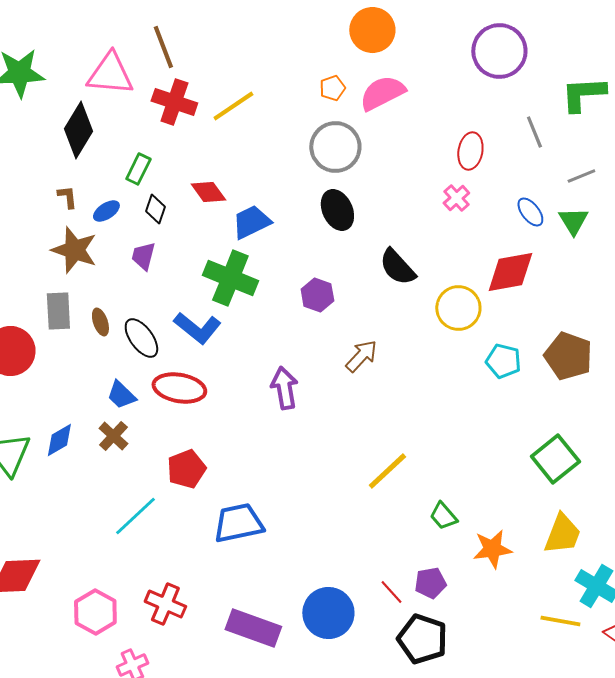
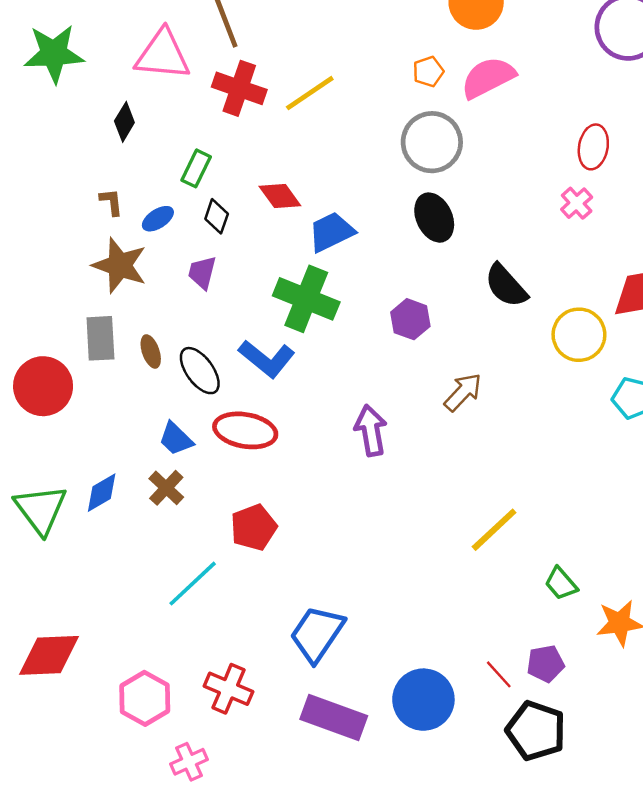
black diamond: (78, 130) -> (124, 122), size x0.6
blue trapezoid: (238, 523) -> (317, 634), moved, turned -44

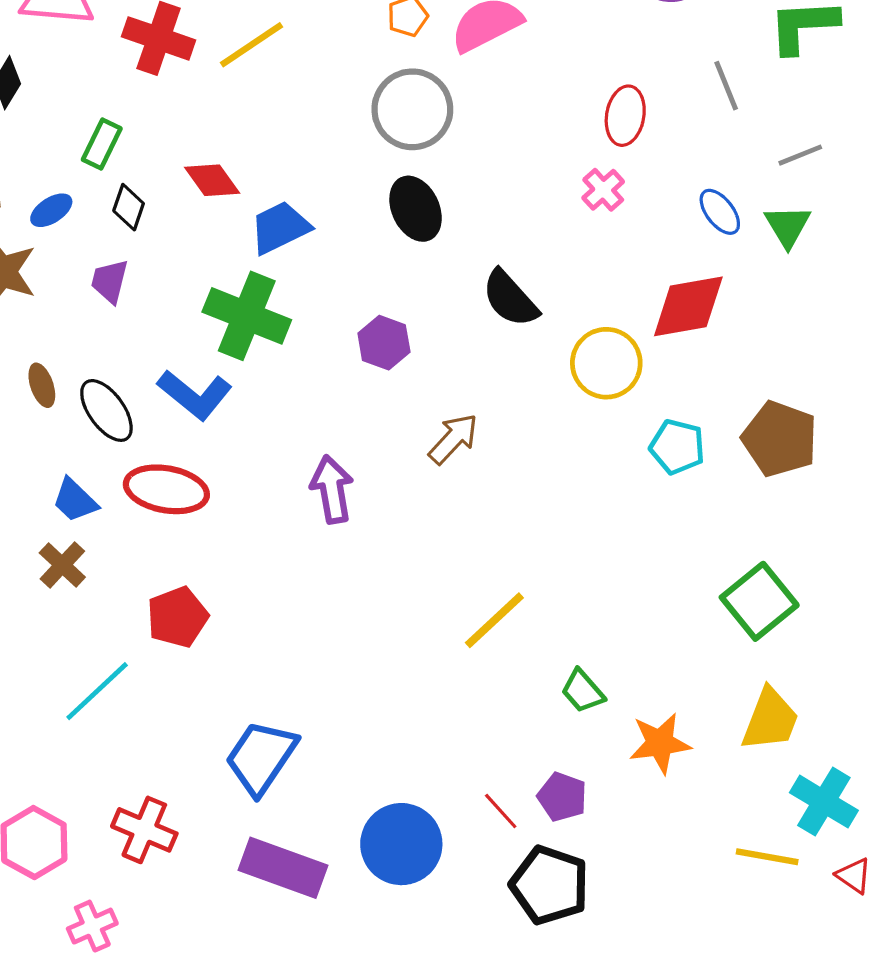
purple pentagon: (545, 664) -> (562, 797), turned 30

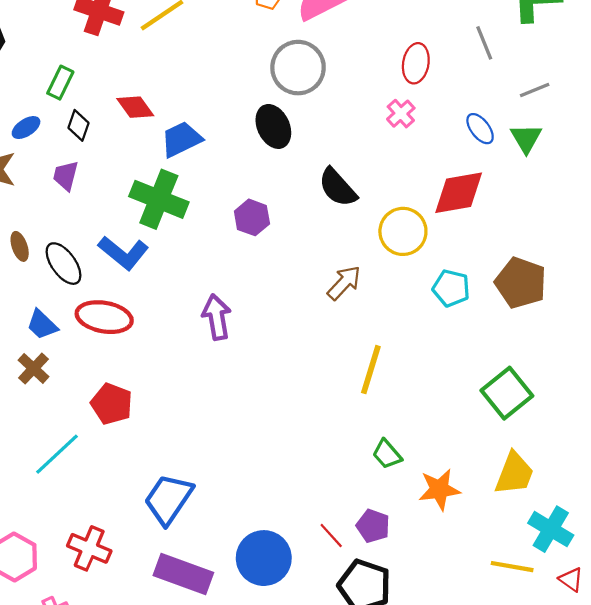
gray circle: (412, 109) -> (298, 68), moved
brown arrow: (453, 439) -> (344, 283), moved
red pentagon: (177, 617) -> (112, 404), turned -30
yellow line: (494, 620) -> (371, 370), moved, turned -30

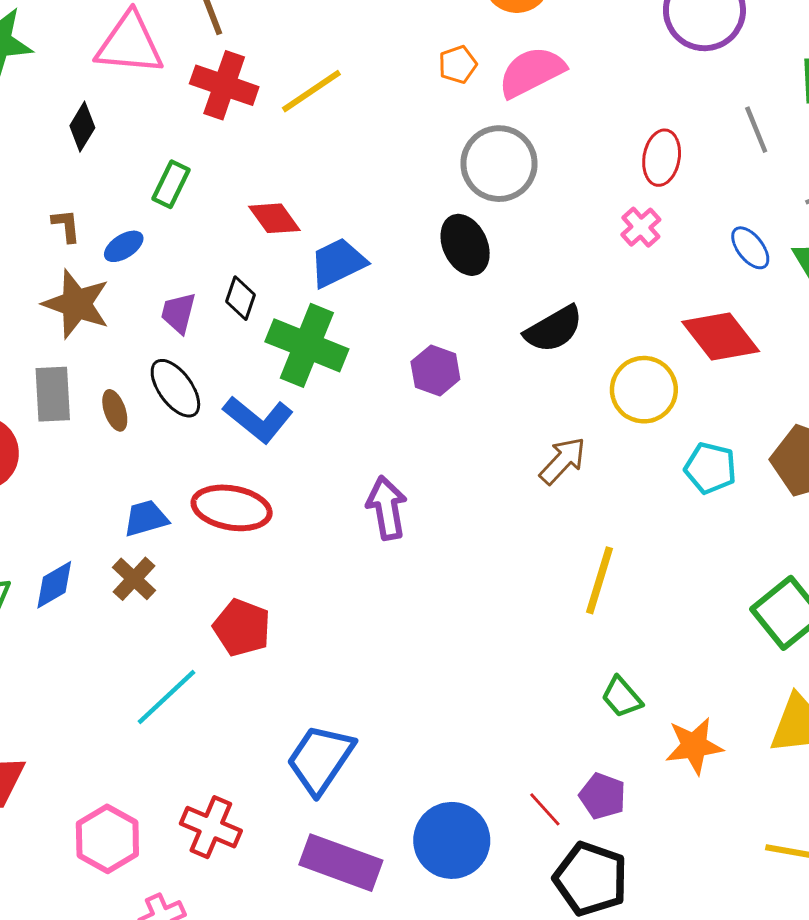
black diamond: (78, 125) -> (240, 298), moved
black semicircle: (338, 187) -> (554, 329), turned -78
red diamond: (459, 193) -> (721, 336), turned 62
black ellipse: (63, 264) -> (175, 388), moved
blue trapezoid: (42, 325) -> (146, 518), turned 120

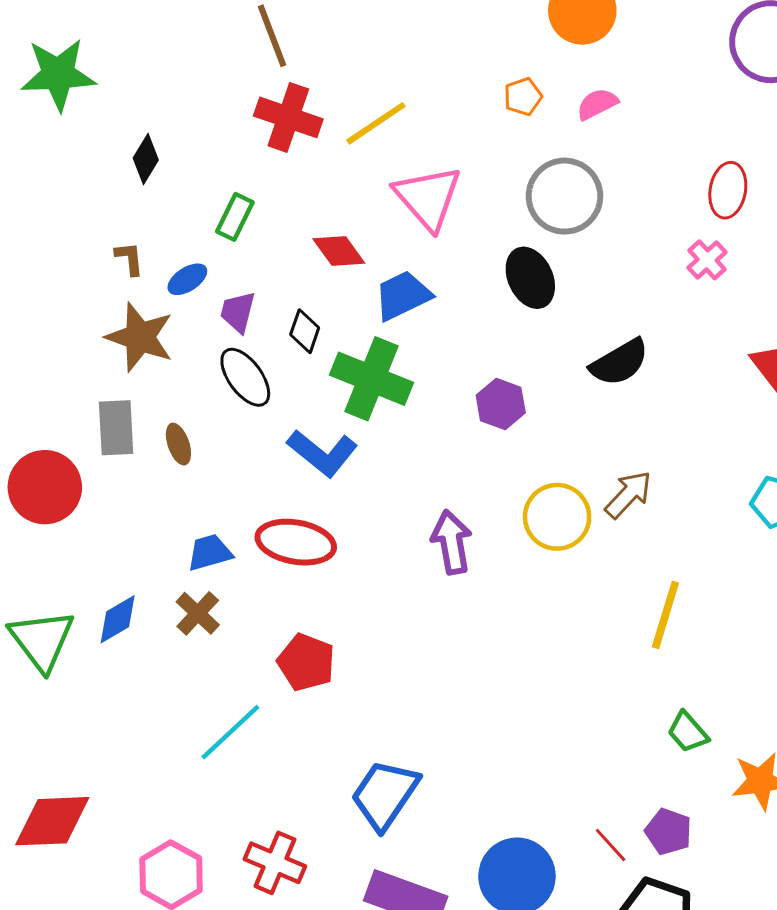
pink triangle: (130, 44) -> (428, 198), moved, turned 44
pink semicircle: (532, 72) -> (597, 104), size x0.6
purple trapezoid: (178, 313) -> (238, 312), moved
black ellipse: (175, 388) -> (245, 377), moved
yellow circle: (644, 390) -> (557, 517), moved

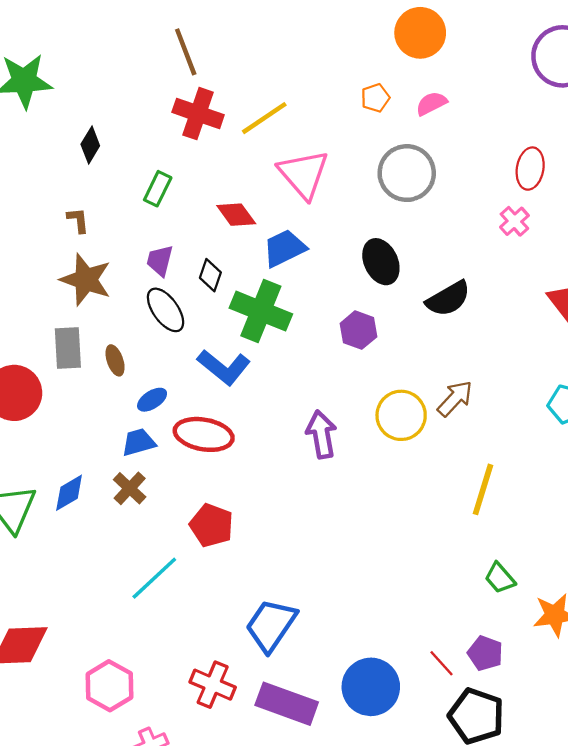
black ellipse: (530, 278) -> (381, 262), moved
blue ellipse: (187, 279) -> (152, 400), moved
red cross: (275, 863) -> (213, 685), moved

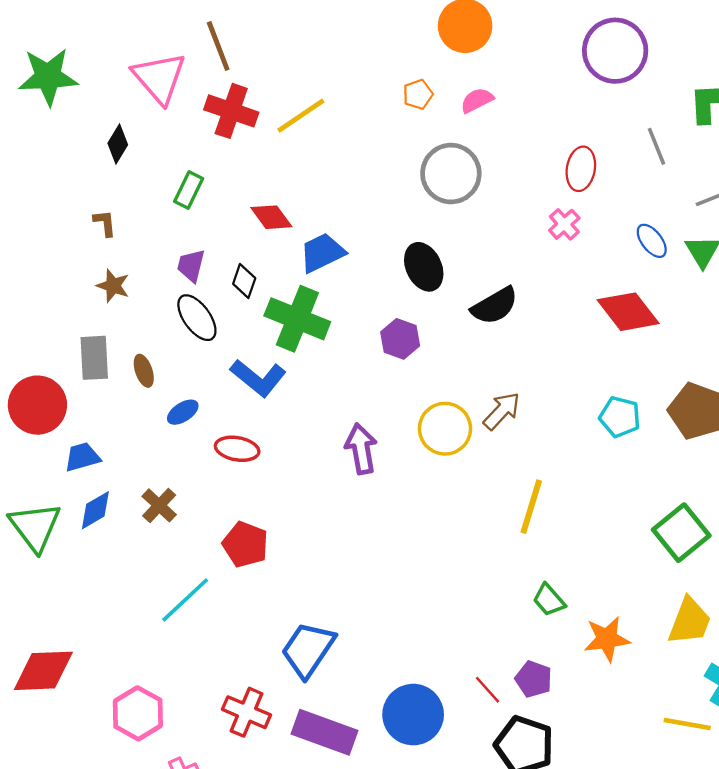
pink triangle: (304, 174) -> (159, 78), moved
brown star: (86, 280) -> (113, 286), size x0.6
red ellipse: (204, 434) -> (237, 449), size x0.7
blue trapezoid: (139, 442) -> (82, 457), moved

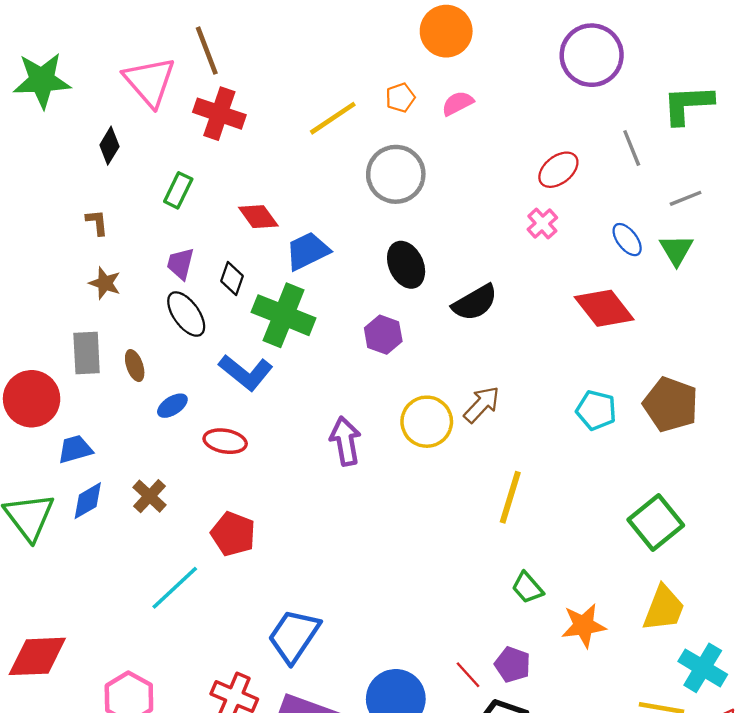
yellow line: (301, 116) -> (333, 118), moved
red ellipse: (581, 169) -> (558, 170), turned 42
gray circle: (451, 174) -> (396, 174), moved

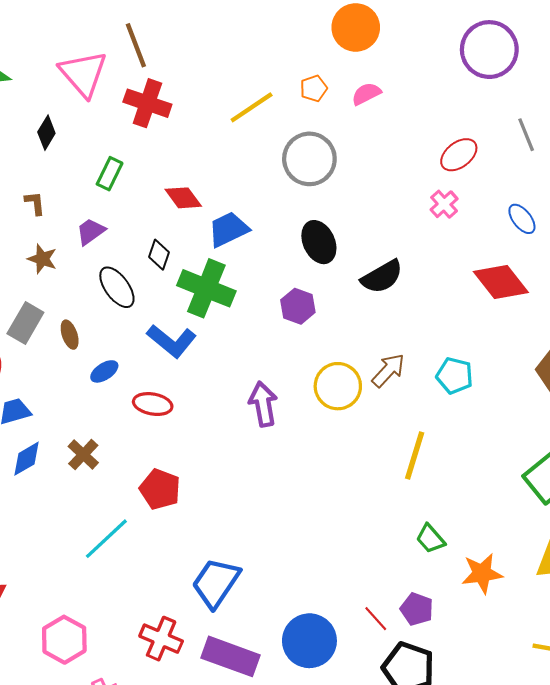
purple trapezoid: (180, 264) -> (91, 232), moved, turned 40
gray rectangle: (87, 353) -> (25, 323), turned 33
cyan pentagon: (596, 410) -> (455, 376), moved

